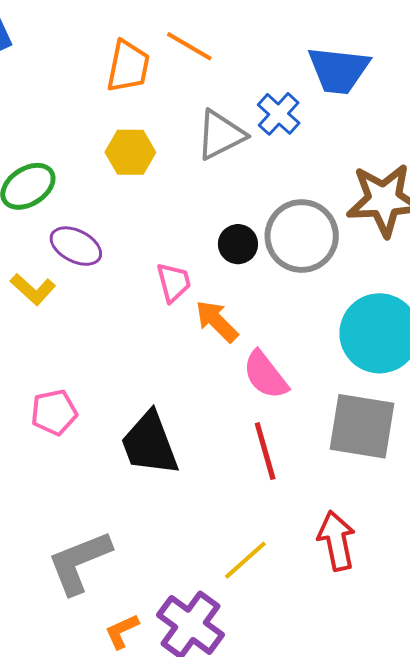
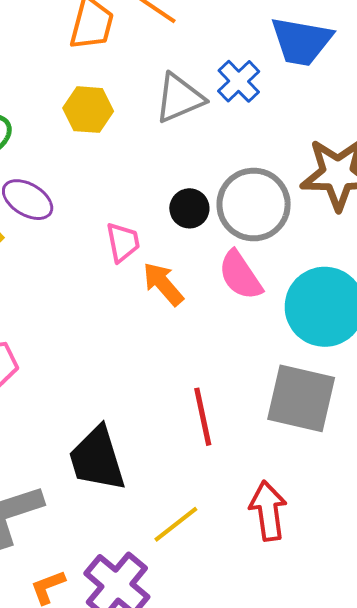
pink semicircle: (265, 375) -> (240, 275), moved
black trapezoid: (150, 444) -> (97, 459), moved

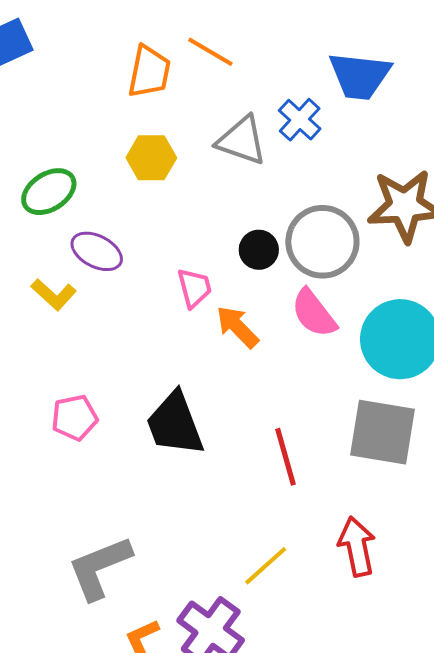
gray triangle: (179, 98) -> (242, 140), turned 46
black trapezoid: (97, 459) -> (175, 424), moved

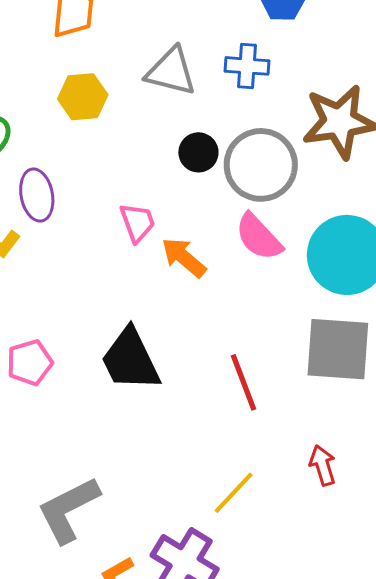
blue cross: (300, 120) -> (247, 66), moved, turned -33
black circle: (259, 250) -> (198, 152), moved
purple ellipse: (97, 251) -> (37, 195), turned 57
red arrow: (357, 546) -> (323, 465), size x0.7

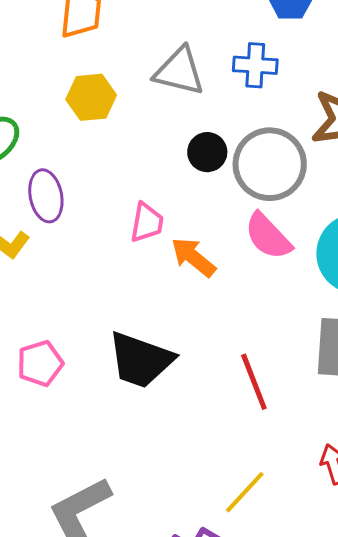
pink trapezoid: (138, 222) -> (147, 223), turned 30
black trapezoid: (130, 360) -> (141, 360), turned -44

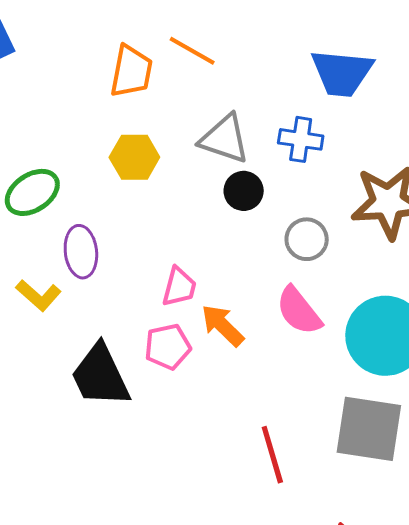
black circle: (207, 152) -> (244, 191), moved
gray circle: (270, 164) -> (307, 239), size x0.6
black trapezoid: (141, 360) -> (100, 376), moved, turned 40
pink pentagon: (40, 363) -> (168, 347), moved

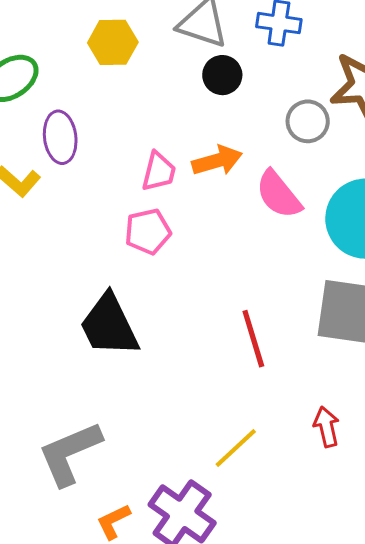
gray circle: (307, 239) -> (308, 121), moved
orange arrow: (223, 325) -> (217, 161), moved, turned 120
black trapezoid: (100, 376) -> (109, 325), moved

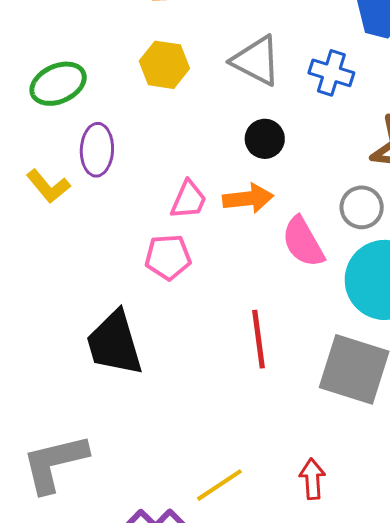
black circle: (222, 75) -> (265, 139), moved
gray circle: (308, 121) -> (362, 207), moved
red line: (253, 339) -> (259, 339), moved

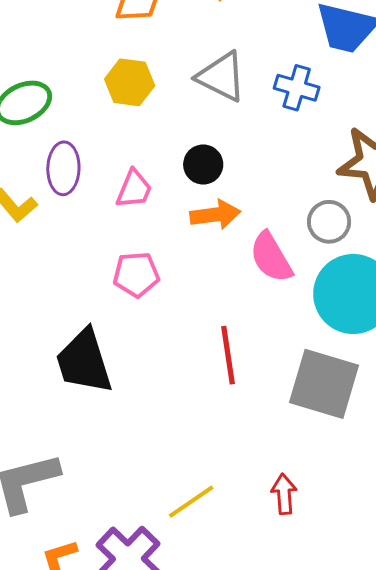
black circle: (265, 139) -> (203, 165), moved
pink trapezoid: (189, 200) -> (134, 189), moved

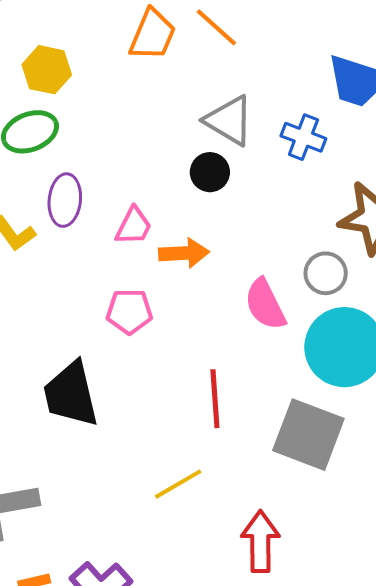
yellow hexagon: (130, 82) -> (47, 70), moved
black circle: (203, 165) -> (210, 172), moved
orange arrow: (215, 215) -> (184, 253), moved
red arrow: (284, 494) -> (260, 541), size x1.5
yellow line: (191, 502) -> (178, 484), moved

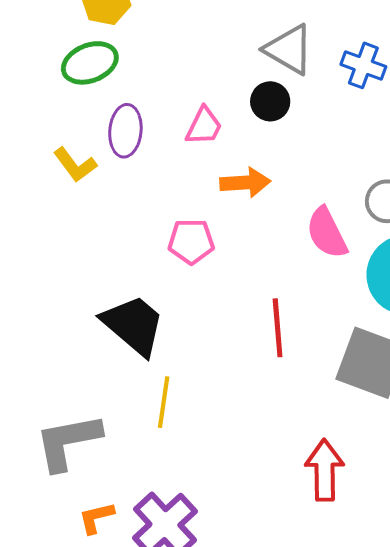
pink trapezoid: (134, 226) -> (204, 126), moved
black trapezoid: (71, 394) -> (133, 325), turned 144
yellow line: (178, 484) -> (164, 402), moved, turned -51

